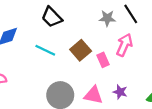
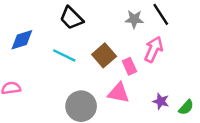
purple star: (120, 92) -> (161, 101), moved
pink triangle: (93, 95) -> (119, 93), moved

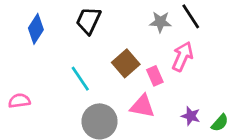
black trapezoid: (71, 18) -> (88, 21), turned 70
blue diamond: (22, 40) -> (36, 29), moved, turned -40
cyan line: (64, 55) -> (80, 79), moved, turned 30

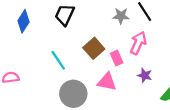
purple star: (191, 116) -> (145, 75), moved

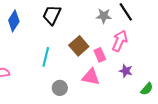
cyan line: (58, 60) -> (46, 57), turned 48
gray circle: (73, 94) -> (60, 88), size x0.6

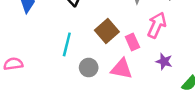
gray circle: (60, 88) -> (89, 68), moved

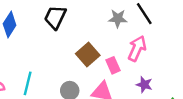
cyan line: (67, 44) -> (28, 83), moved

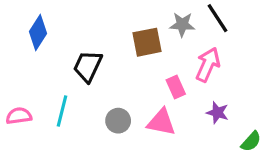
black trapezoid: (55, 17) -> (88, 66), moved
brown square: (88, 55) -> (147, 42), moved, turned 30

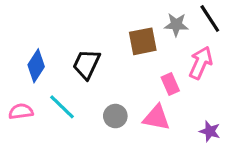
blue diamond: (38, 33) -> (36, 66), moved
cyan line: (62, 111) -> (62, 107), turned -60
purple star: (217, 113) -> (210, 131), moved

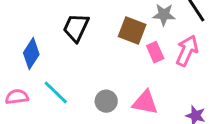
brown square: (143, 41) -> (132, 30), turned 32
black trapezoid: (86, 64) -> (76, 28), moved
pink rectangle: (170, 84) -> (155, 52), moved

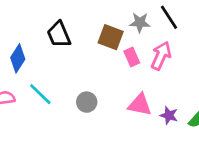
black trapezoid: (76, 28) -> (59, 34), turned -48
pink triangle: (145, 103) -> (140, 105), moved

